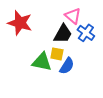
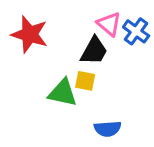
blue cross: (86, 33) -> (136, 31), moved
blue semicircle: (67, 66) -> (108, 129), moved, turned 54

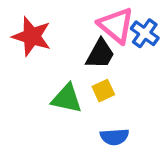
pink triangle: (109, 24) -> (116, 25), size x1.4
yellow square: (85, 81) -> (103, 91), moved, turned -36

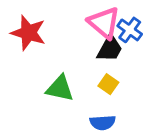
black trapezoid: (100, 54) -> (110, 48), moved
yellow square: (103, 91) -> (108, 84), moved, turned -30

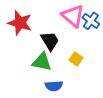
black trapezoid: (110, 48) -> (50, 41), moved, turned -60
blue semicircle: (103, 123) -> (54, 86), moved

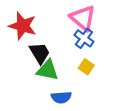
blue cross: (91, 21) -> (84, 38), moved
black trapezoid: (50, 41) -> (40, 53), moved

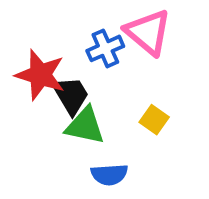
red star: (23, 26) -> (40, 75), moved
blue cross: (84, 38) -> (105, 48), moved, turned 30

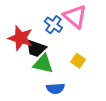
blue cross: (105, 48) -> (53, 25), turned -30
black trapezoid: (71, 95) -> (36, 48), turned 140

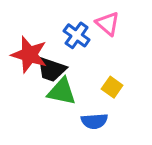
pink triangle: (75, 16) -> (108, 24), size x0.7
blue semicircle: (55, 88) -> (94, 121), moved

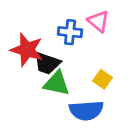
blue cross: (77, 35) -> (70, 32), turned -30
blue semicircle: (94, 121) -> (86, 110), size x1.4

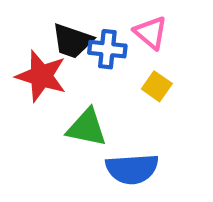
black trapezoid: (47, 63) -> (72, 41), moved
yellow square: (102, 79) -> (157, 86), moved

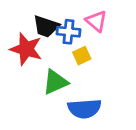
yellow square: (157, 86) -> (82, 56), moved, turned 30
green triangle: (87, 128) -> (55, 82), turned -36

